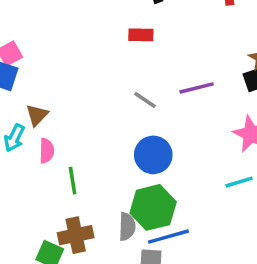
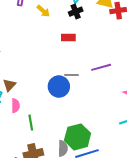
gray line: (145, 100) -> (72, 75), turned -32
blue circle: (153, 155) -> (59, 87), moved

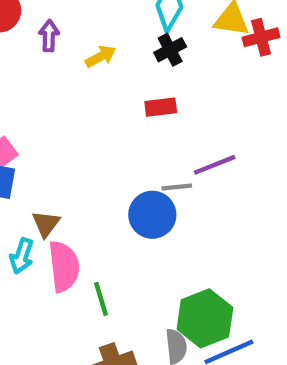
yellow arrow: (43, 11) -> (101, 56), turned -64
purple line: (101, 67) -> (215, 165), moved
pink semicircle: (15, 106) -> (64, 266), size x1.6

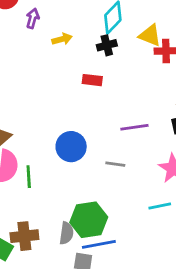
purple line: (215, 165) -> (134, 127), moved
gray line: (177, 187) -> (115, 164), moved
green line: (101, 299) -> (29, 177), moved

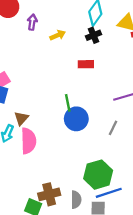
gray line: (115, 164) -> (113, 128), turned -64
green line: (29, 177) -> (68, 103), moved
gray semicircle: (66, 233) -> (76, 200), moved

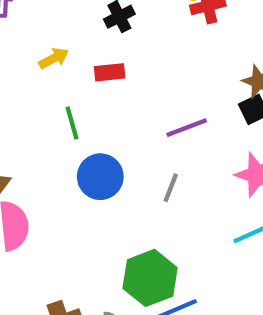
yellow arrow: (58, 35) -> (54, 58), moved
green line: (68, 103) -> (72, 123), moved

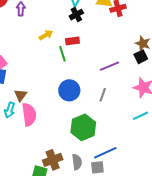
green line: (72, 123) -> (62, 54), moved
green hexagon: (150, 278) -> (83, 127), moved

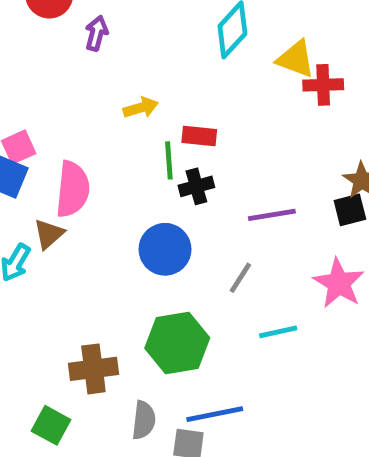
black cross: (76, 15) -> (196, 186), moved
pink semicircle: (29, 115) -> (73, 189), moved
cyan line: (141, 116) -> (278, 332), moved
brown cross: (53, 160) -> (93, 369), moved

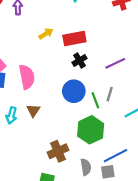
red rectangle: (199, 136) -> (74, 39), size x1.5
green line: (169, 160) -> (95, 100), moved
brown triangle: (49, 234) -> (33, 110), moved

